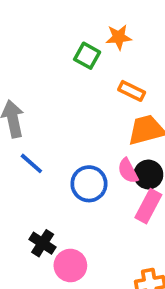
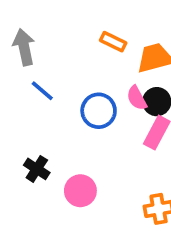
orange rectangle: (132, 91) -> (113, 42), moved
black cross: (43, 243) -> (37, 169), moved

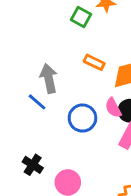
gray arrow: (24, 47) -> (49, 78), moved

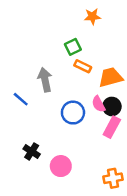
green square: (81, 17) -> (73, 47), moved, turned 35
blue line: (37, 102) -> (21, 99), moved

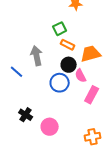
black circle: (112, 106) -> (69, 65), moved

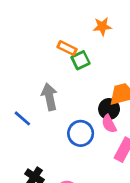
orange rectangle: (68, 45) -> (67, 48), moved
black circle: (69, 65) -> (109, 109), moved

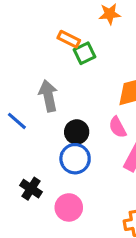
black circle: (109, 109) -> (77, 132), moved
blue circle: (81, 133) -> (75, 159), moved

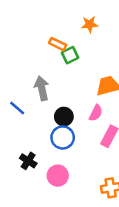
pink semicircle: (118, 127) -> (96, 113), turned -126

